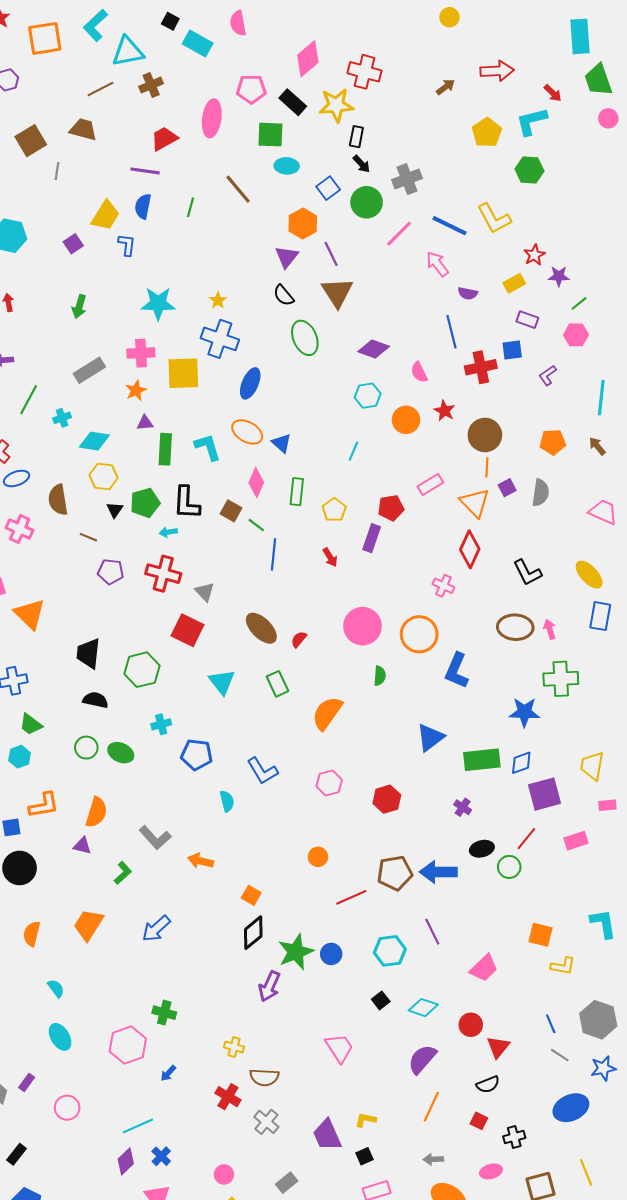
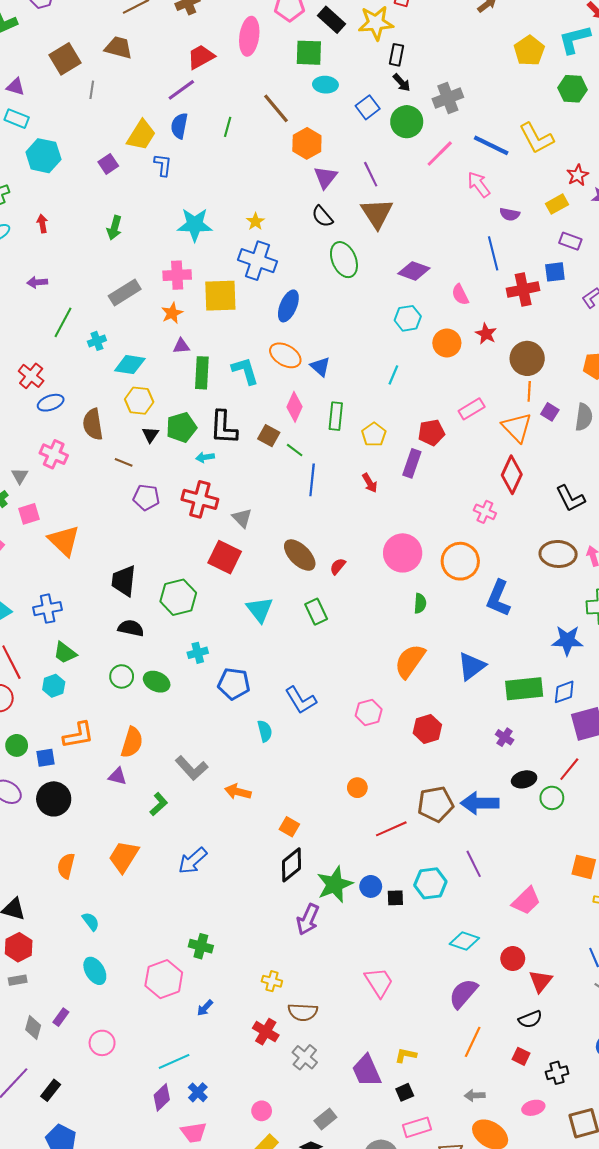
purple line: (145, 171) -> (181, 90), turned -44
orange hexagon: (303, 224) -> (307, 143), moved
purple square: (507, 488) -> (550, 412), turned -30
orange semicircle: (327, 713) -> (410, 661), moved
black square: (381, 1000) -> (395, 898), moved, turned 36

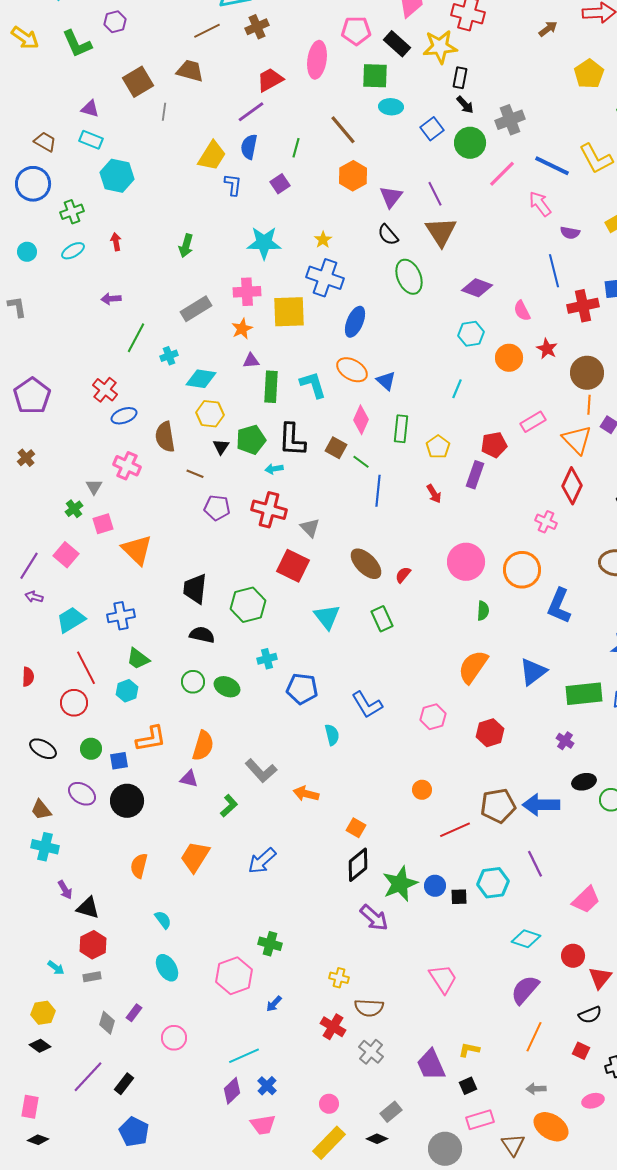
orange hexagon: (307, 143) -> (353, 176), moved
purple square: (108, 164) -> (280, 184), moved
purple arrow: (308, 919) -> (374, 918), turned -72

